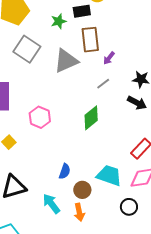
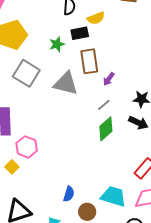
gray triangle: (66, 61) -> (66, 83), turned 40
pink hexagon: (40, 117) -> (27, 147), moved
green diamond: (91, 118) -> (106, 129), moved

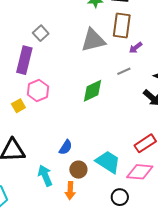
gray square: (26, 73) -> (41, 33), moved, size x0.6
gray triangle: (66, 83) -> (93, 40), turned -44
green diamond: (106, 129) -> (93, 91), moved

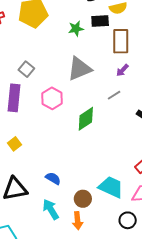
brown rectangle: (122, 25) -> (121, 41), moved
pink hexagon: (38, 90) -> (52, 98), moved
blue semicircle: (66, 147) -> (53, 178), moved, turned -84

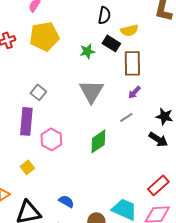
black rectangle: (100, 21) -> (111, 43), turned 36
gray triangle: (79, 69) -> (91, 91), turned -36
pink hexagon: (52, 98) -> (51, 139), moved

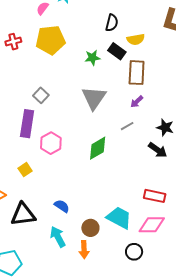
red rectangle: (158, 185) -> (155, 196), turned 50

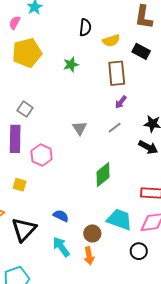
black rectangle: (117, 51) -> (141, 51), moved
gray triangle: (94, 98) -> (80, 128), moved, size x0.6
green diamond: (98, 148) -> (103, 175), moved
yellow square: (25, 170) -> (20, 185), turned -32
black triangle: (23, 215) -> (24, 229), turned -32

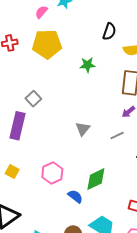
pink hexagon: (41, 155) -> (52, 173), moved
blue semicircle: (61, 216) -> (75, 196), moved

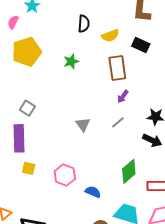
yellow square: (12, 171) -> (29, 168), moved
green diamond: (96, 179) -> (129, 171), moved

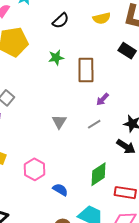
black semicircle: (84, 24) -> (61, 21), moved, turned 36
yellow semicircle: (110, 36) -> (102, 18), moved
brown rectangle: (117, 68) -> (86, 70), moved

